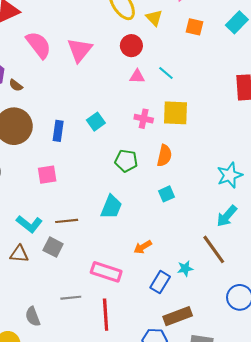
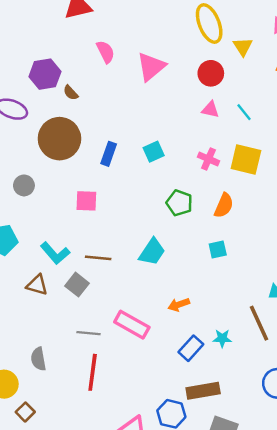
pink semicircle: (39, 45) -> (106, 52), size x0.7
gray line: (71, 298) -> (88, 333), moved
red line: (106, 315) -> (93, 372), moved

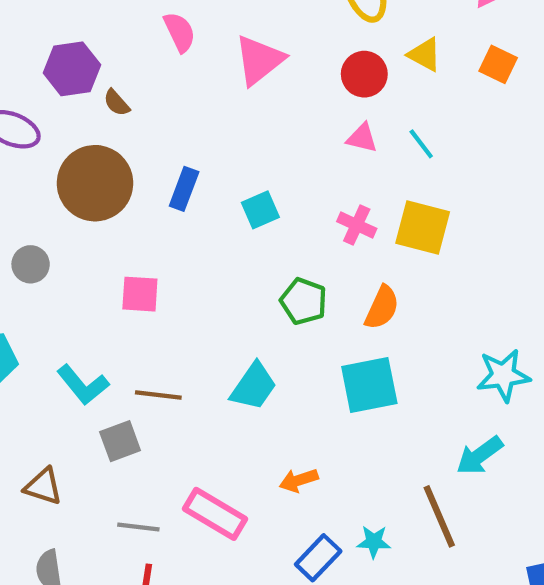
yellow triangle: (243, 47) -> (425, 55), moved, turned -30
blue rectangle: (109, 154) -> (184, 189), moved
cyan square: (218, 250) -> (369, 385), size x1.8
brown triangle: (37, 285) -> (43, 486), moved
gray square: (77, 285) -> (120, 441), turned 30

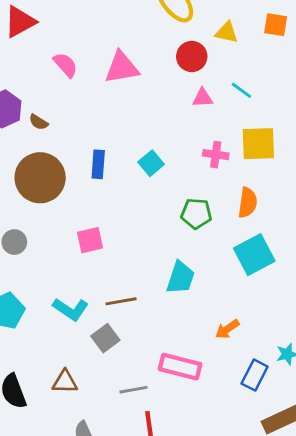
pink triangle: (259, 60) -> (122, 67), turned 45

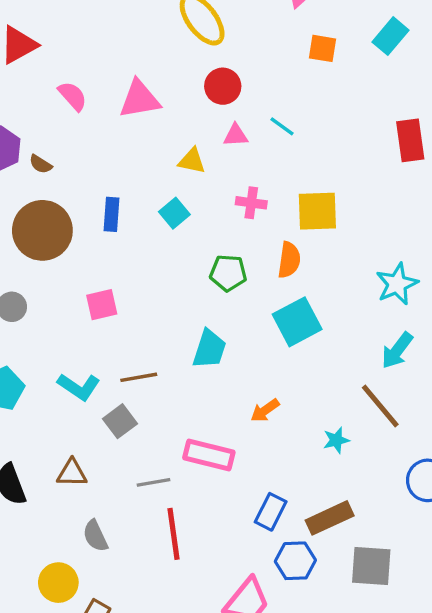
yellow triangle: (227, 32) -> (192, 161), moved
yellow square: (258, 144) -> (317, 211), moved
blue rectangle: (255, 375) -> (271, 512), moved

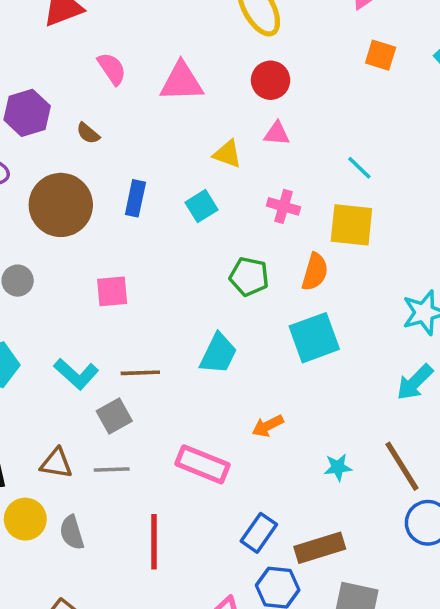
cyan line: (282, 126) -> (359, 168), moved
brown semicircle: (41, 164) -> (88, 133), moved
brown line: (380, 406) -> (402, 466), moved
gray line: (153, 482) -> (112, 469), moved
yellow circle: (58, 583) -> (25, 519), moved

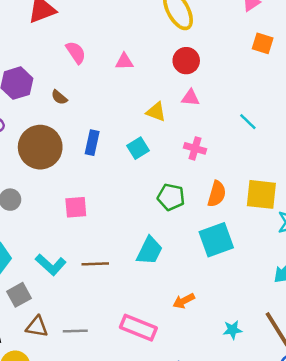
pink triangle: (182, 82) -> (124, 62), size x0.6
yellow square: (351, 225) -> (261, 194), moved
gray square: (114, 416) -> (19, 295), moved

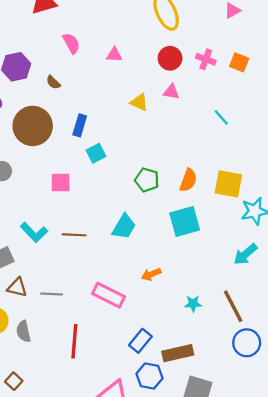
orange square: (263, 43) -> (239, 62), moved
cyan square: (138, 148) -> (96, 153), moved
pink cross: (195, 148) -> (206, 59), moved

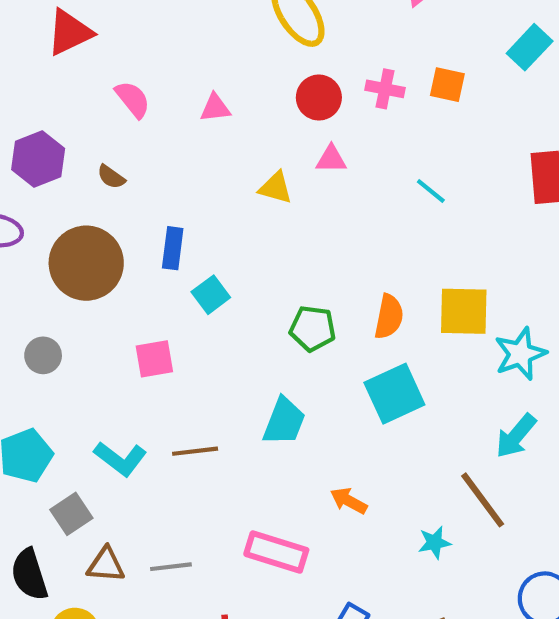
orange arrow: (151, 274) -> (349, 501), turned 60
brown line: (233, 306) -> (483, 500), moved

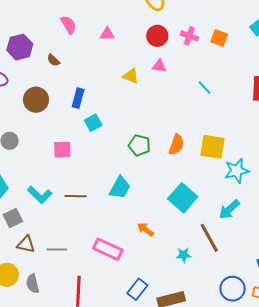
brown circle: (86, 263) -> (36, 100), size x0.7
cyan square: (394, 394) -> (183, 198), moved, turned -32

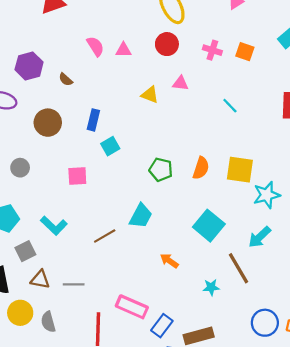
pink semicircle: (69, 25) -> (95, 46), moved
red circle: (157, 36) -> (167, 44), moved
brown line: (76, 196) -> (105, 236), moved, turned -30
pink rectangle: (108, 249) -> (132, 307), moved

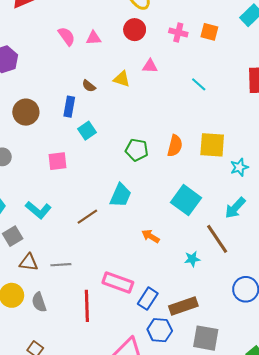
brown semicircle: (66, 79) -> (89, 86), moved
cyan star: (267, 195) -> (239, 167), size x0.7

